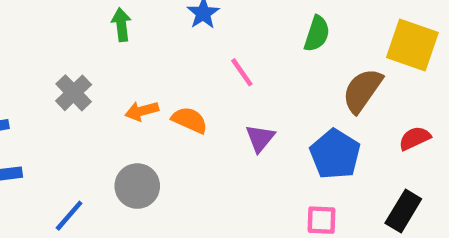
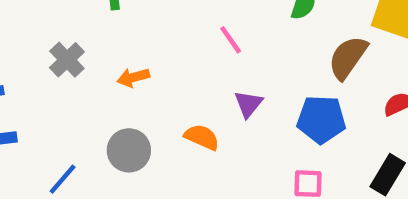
orange semicircle: (190, 120) -> (202, 137), moved
blue pentagon: (335, 154) -> (321, 119), turned -30

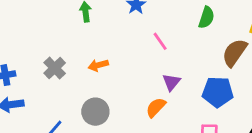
gray cross: (67, 60) -> (55, 68), moved
orange semicircle: (202, 137) -> (156, 107), moved, turned -70

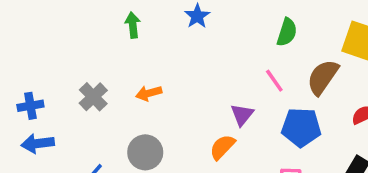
pink line: (160, 41) -> (274, 81), moved

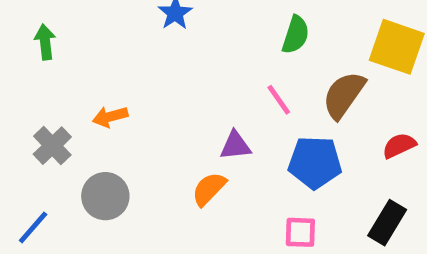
green arrow: (133, 25) -> (45, 42), moved
gray cross: (93, 97) -> (52, 146), moved
purple triangle: (242, 115) -> (235, 146), turned 45

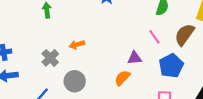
blue pentagon: (315, 162) -> (171, 66), turned -30

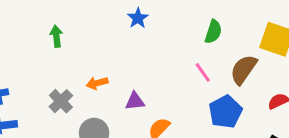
purple triangle: (135, 58) -> (135, 101), moved

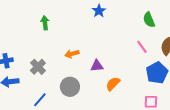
green semicircle: (213, 32) -> (149, 20), turned 140
gray cross: (61, 101) -> (38, 67), moved

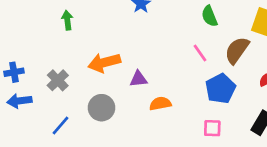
orange arrow: (72, 54) -> (104, 63), size x1.6
orange semicircle: (113, 84) -> (160, 104), turned 35

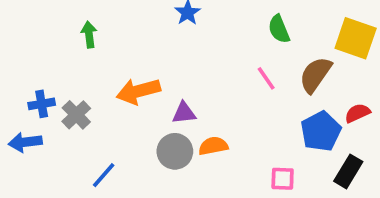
blue cross: (14, 72) -> (42, 104), moved
blue pentagon: (220, 89) -> (321, 131), moved
gray circle: (102, 108) -> (175, 151), moved
blue line: (60, 125) -> (104, 175), moved

